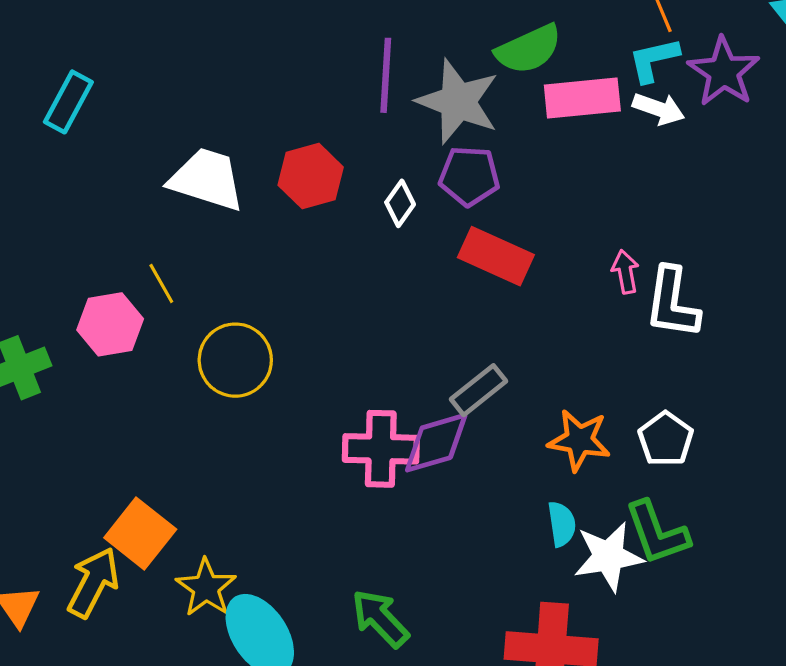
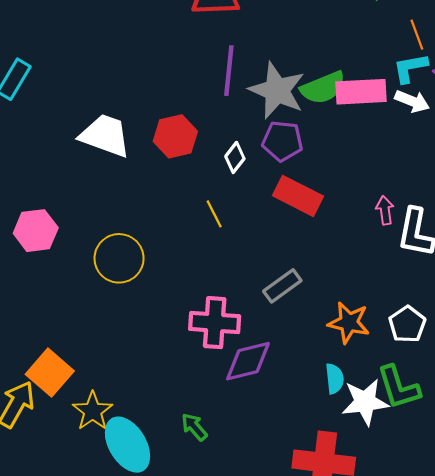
green semicircle: (529, 49) -> (323, 88), moved
yellow line: (161, 283) -> (214, 214), moved
purple diamond: (436, 443) -> (248, 361), moved
green arrow: (380, 618) -> (194, 427), moved, size x0.7

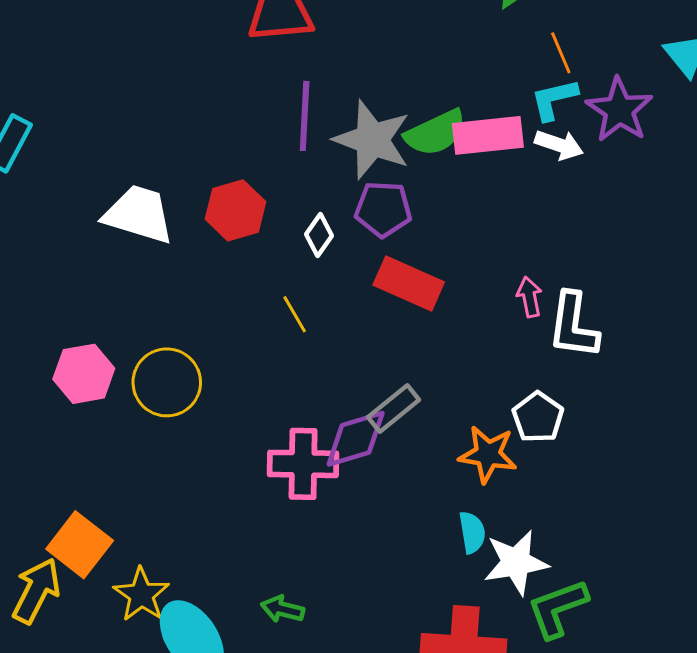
pink hexagon: (36, 231) -> (84, 374), moved
white pentagon: (407, 324) -> (538, 417), moved
purple diamond: (248, 361) -> (356, 439), moved
green L-shape: (399, 387) -> (558, 608), moved, turned 90
green arrow: (194, 427) -> (283, 609), turned -32

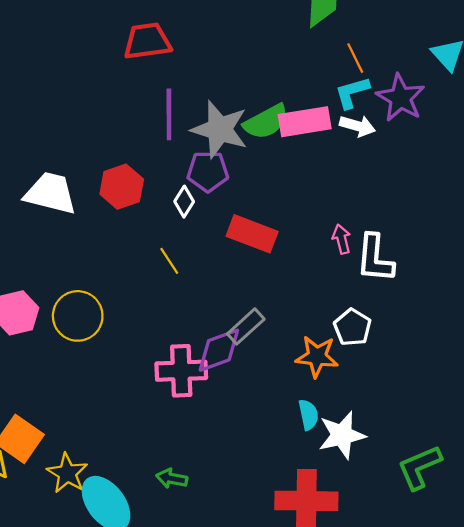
purple pentagon: (383, 209) -> (208, 171), moved
green L-shape: (558, 608) -> (419, 467), moved

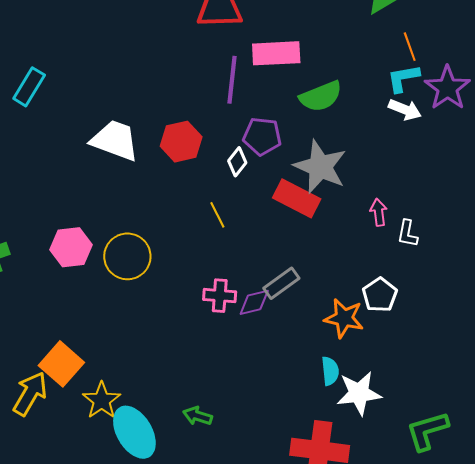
pink rectangle: (305, 122) -> (276, 53), moved
gray star: (220, 129) -> (320, 167), moved
white L-shape: (375, 258) -> (407, 234), size x0.6
purple diamond: (219, 350) -> (254, 302), size x0.7
pink cross: (181, 371) -> (220, 296), moved, size x0.7

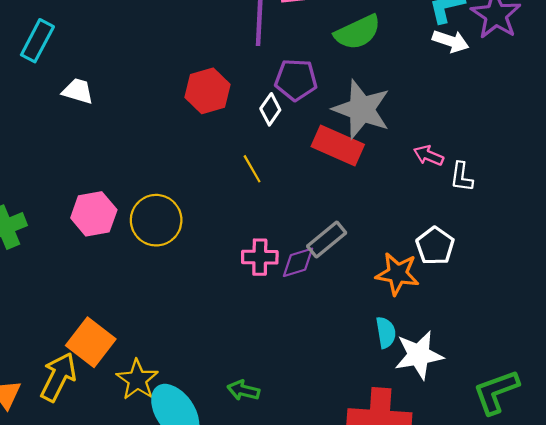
white trapezoid: (115, 140) -> (78, 91), moved, size x0.6
pink arrow: (379, 212) -> (429, 155), turned -56

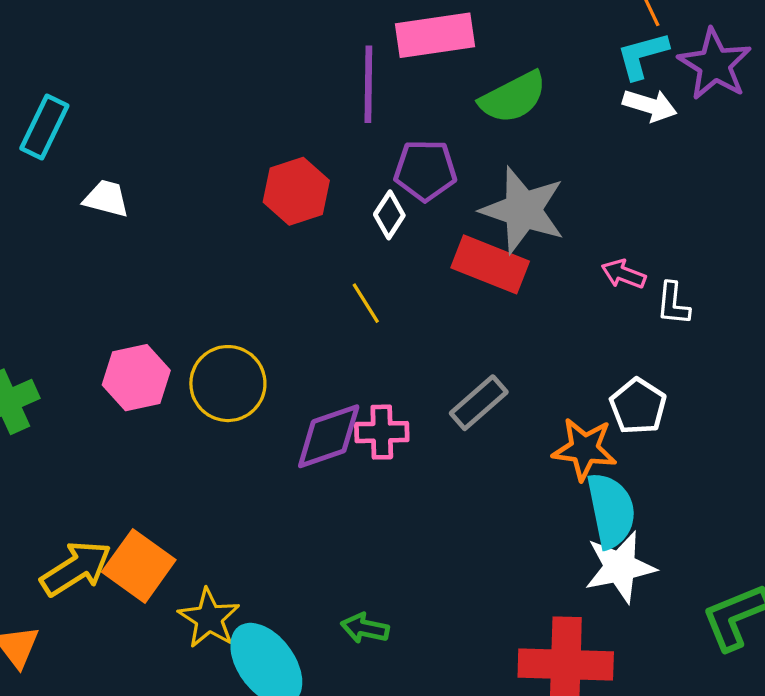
purple diamond: (298, 262) -> (329, 436), moved, size x1.4
cyan semicircle: (386, 333) -> (611, 511), moved, size x1.6
yellow arrow: (58, 377) -> (76, 568), moved, turned 33

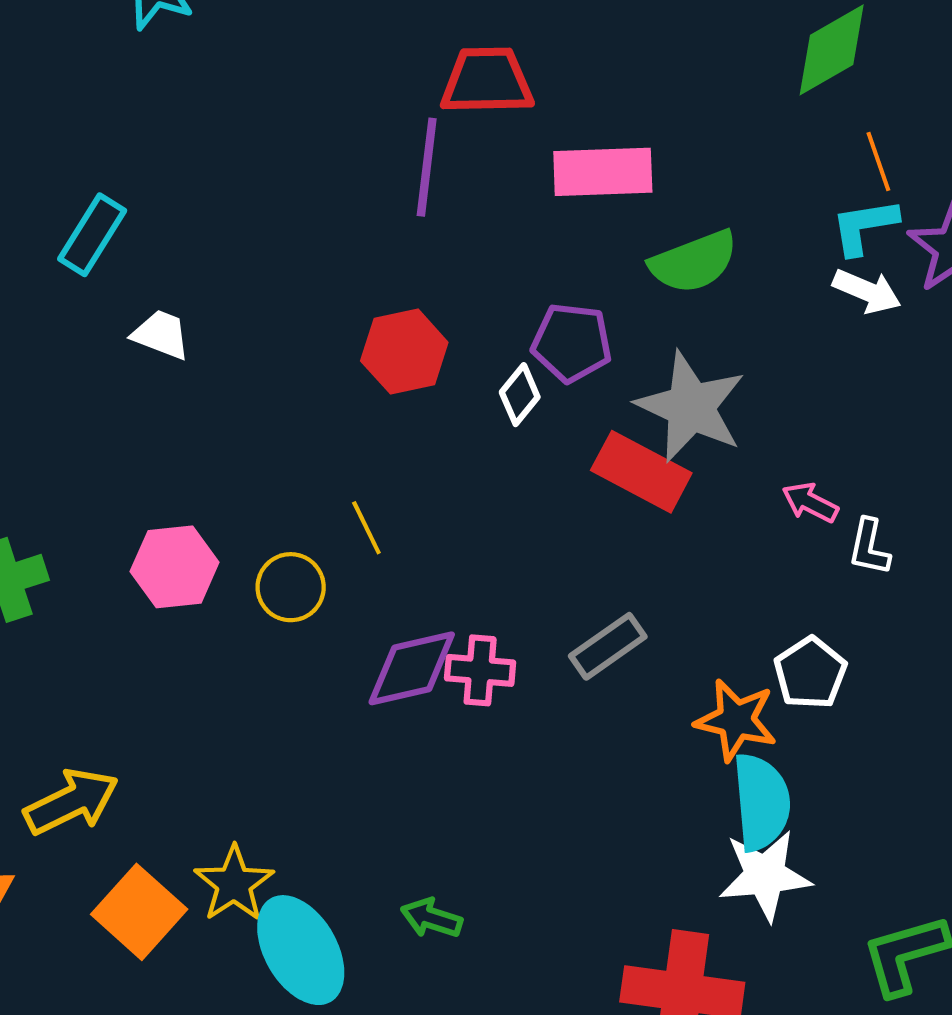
purple line: (368, 84) -> (427, 167), moved
yellow line: (366, 303) -> (366, 528), moved
yellow circle: (228, 384) -> (291, 587), size x0.7
orange square: (139, 566) -> (139, 912), moved

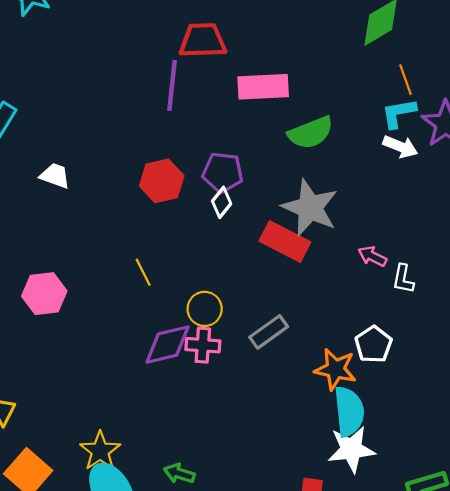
white trapezoid: (161, 335) -> (55, 176), moved
purple pentagon: (572, 343) -> (223, 172), moved
yellow circle: (291, 587) -> (205, 309), moved
yellow star: (234, 884) -> (100, 451), moved

